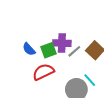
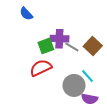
blue semicircle: (29, 49) -> (26, 14), moved
gray line: (74, 51) -> (72, 47), turned 72

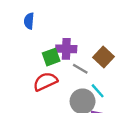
blue semicircle: (26, 14) -> (29, 21), turned 48
gray line: (72, 47) -> (80, 69), moved

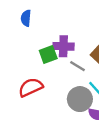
red semicircle: (45, 82) -> (31, 87), moved

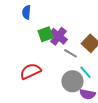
purple cross: (63, 46) -> (58, 36), turned 36
green square: (48, 54) -> (45, 34), moved

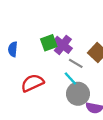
blue semicircle: (26, 12) -> (13, 49), moved
cyan line: (85, 72) -> (70, 79), moved

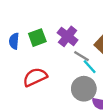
green square: (49, 43) -> (37, 38), moved
cyan line: (70, 79) -> (90, 67), moved

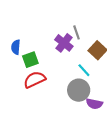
green square: (37, 38) -> (30, 60), moved
gray line: (81, 56) -> (77, 32), moved, turned 40

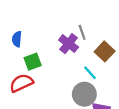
blue semicircle: (16, 47) -> (17, 39), moved
red semicircle: (35, 80) -> (21, 83), moved

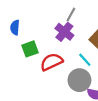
gray line: (82, 32) -> (71, 15), moved, turned 48
red semicircle: (21, 83) -> (51, 62), moved

